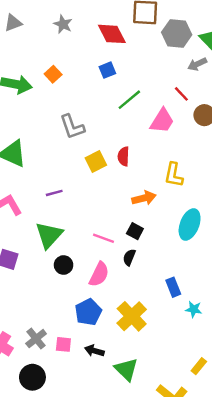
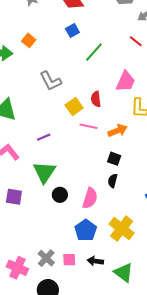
pink trapezoid: (162, 121) -> (126, 81), moved
pink line: (104, 238) -> (88, 126), moved

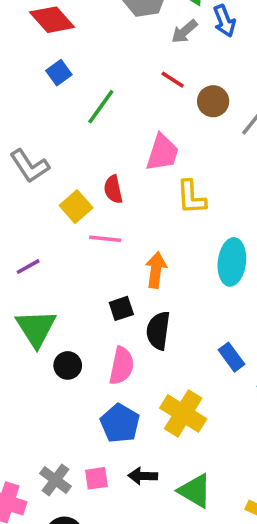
orange arrow: (118, 131) -> (156, 270), moved, turned -54
black square: (114, 159) -> (121, 308), moved, turned -32
black semicircle: (113, 181) -> (158, 331), size x1.5

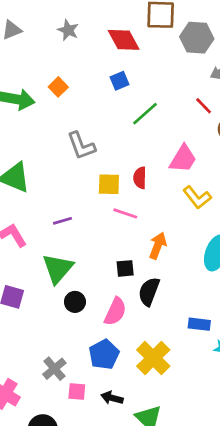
yellow L-shape: (191, 197) -> (197, 197), turned -48
yellow square: (76, 207) -> (109, 184), turned 30
blue rectangle: (232, 357) -> (199, 324), turned -60
gray cross: (55, 480) -> (54, 369), moved

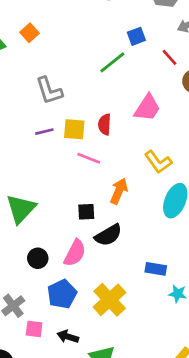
blue square: (119, 81) -> (136, 36), moved
yellow L-shape: (197, 197) -> (158, 162), moved
purple line: (63, 221) -> (44, 132), moved
black semicircle: (149, 292) -> (108, 235), turned -144
black circle: (75, 302) -> (38, 258), moved

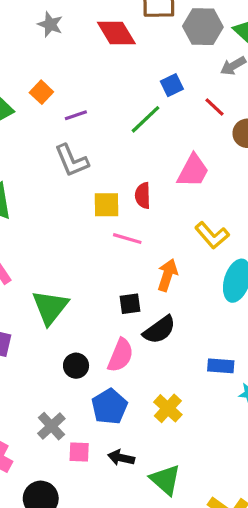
purple line: (44, 132) -> (76, 115), moved
yellow cross: (110, 300) -> (168, 408), size x0.7

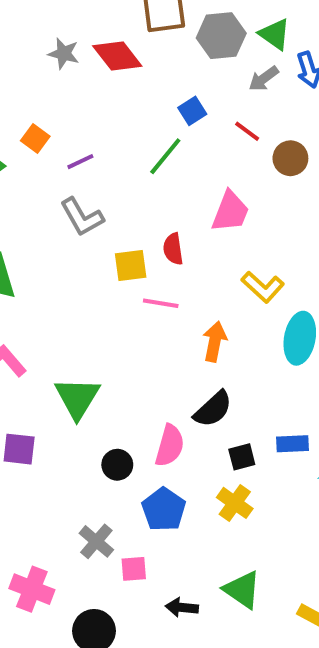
gray star: (50, 24) -> (64, 53), moved
black square: (130, 304) -> (242, 457), moved
black arrow: (121, 458) -> (182, 607), moved

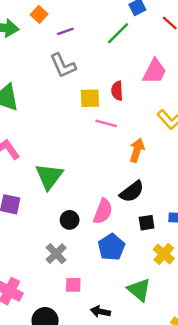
yellow cross: (235, 503) -> (164, 254), moved
blue pentagon: (164, 509) -> (111, 247), moved
gray cross: (96, 541) -> (56, 254), moved
green triangle: (242, 590) -> (139, 290), moved

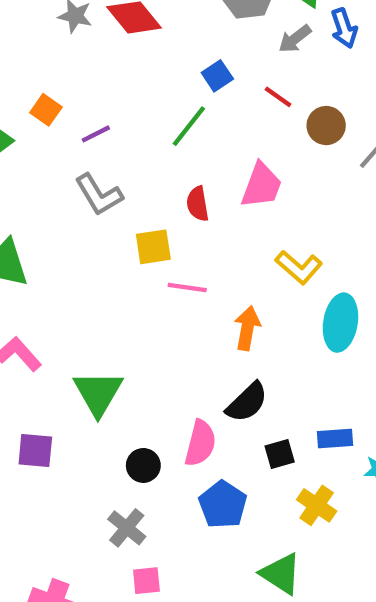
red semicircle: (117, 91) -> (198, 204), moved
pink square: (73, 285) -> (146, 581), moved

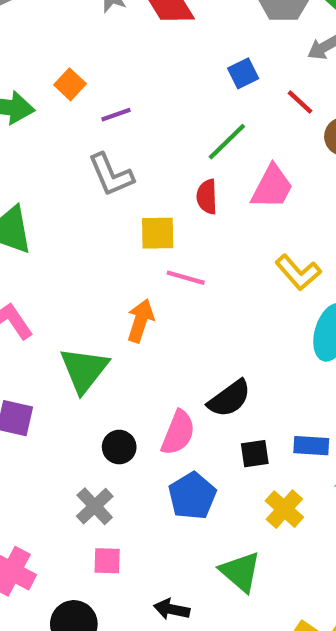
green line: (189, 126) -> (227, 142), moved
orange arrow: (247, 328) -> (140, 321), moved

